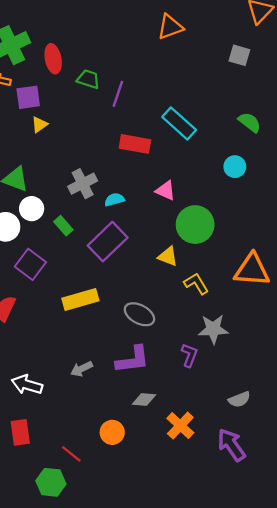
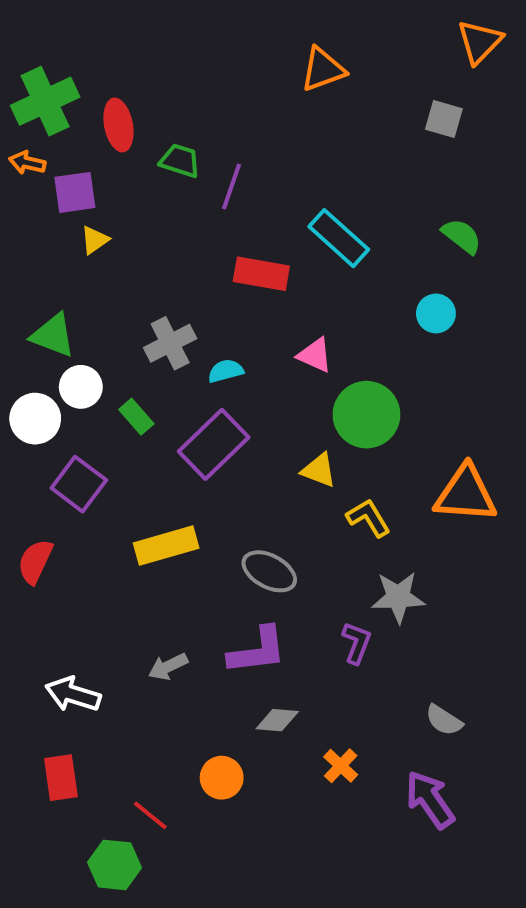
gray semicircle: (239, 399) -> (444, 720), turned 55
orange cross: (180, 426) -> (341, 766), size x0.7

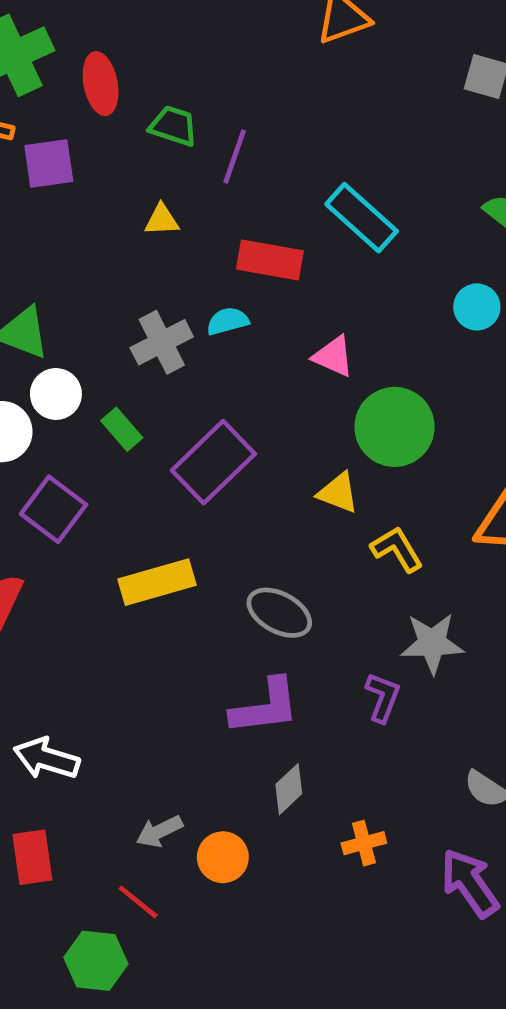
yellow triangle: (95, 240) -> (162, 220), moved, turned 32
cyan semicircle: (226, 371) -> (228, 321), moved
gray arrow: (168, 667) -> (159, 831), moved
gray diamond: (277, 720) -> (289, 789), turned -48
orange cross: (341, 766) -> (364, 843), turned 32

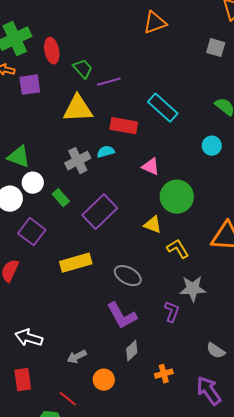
green trapezoid: (173, 126) -> (83, 69), turned 30
purple line: (235, 156) -> (109, 82), turned 55
yellow triangle: (162, 220) -> (78, 109), size x2.0
purple L-shape: (265, 707) -> (122, 316), turned 68
gray arrow: (159, 831) -> (77, 357), moved

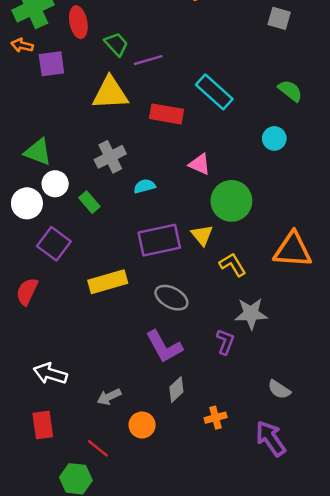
cyan semicircle: (106, 152) -> (144, 186), moved
purple rectangle: (100, 212) -> (159, 240), moved, turned 32
yellow triangle: (153, 225) -> (202, 235), turned 30

